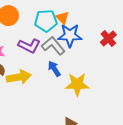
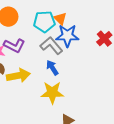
purple L-shape: (29, 46) -> (14, 46), moved
yellow star: (77, 84) -> (52, 93), moved

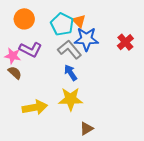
cyan pentagon: (44, 22) -> (62, 24), turned 30
yellow arrow: (18, 76) -> (35, 107), moved

